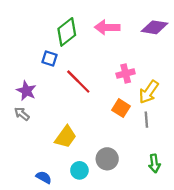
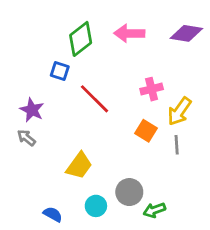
green arrow: (154, 163) -> (154, 210), moved, turned 78

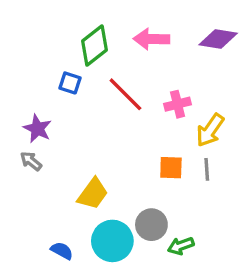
red line: (95, 99) -> (125, 94), moved
orange square: (146, 131) -> (171, 168), moved, turned -30
cyan circle: (96, 206) -> (112, 241), size x1.6

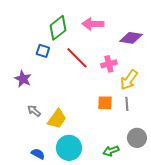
purple diamond: (218, 39) -> (131, 38), moved
gray arrow: (31, 161) -> (34, 111), moved
gray circle: (151, 225) -> (137, 138), moved

